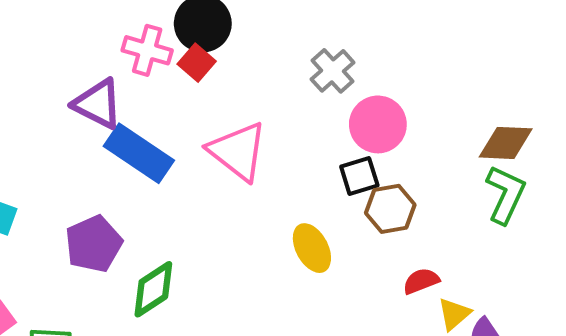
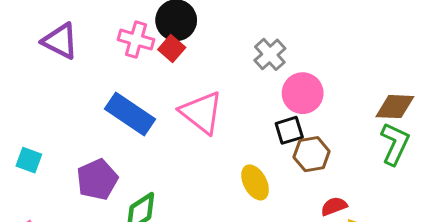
purple triangle: (98, 104) -> (60, 41), moved

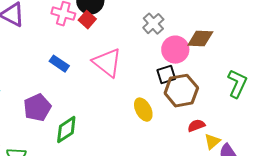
brown diamond: (395, 107) -> (200, 39), moved
blue rectangle: (130, 114) -> (59, 64), size x0.6
brown hexagon: (312, 154) -> (181, 91), size x1.4

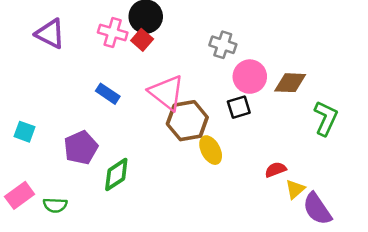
gray cross: (153, 24) -> (223, 45), turned -30
brown diamond: (200, 39) -> (290, 83), moved
brown hexagon: (181, 91) -> (187, 121), moved

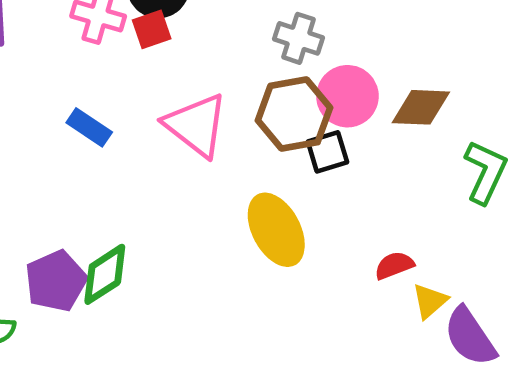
red square: (142, 40) -> (152, 29), turned 30
brown hexagon: (187, 121) -> (294, 114), moved
purple pentagon: (81, 148) -> (56, 281), moved
yellow ellipse: (211, 150) -> (276, 230), size x1.4

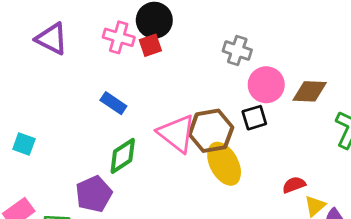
brown hexagon: (294, 114) -> (211, 131), moved
pink triangle: (196, 125) -> (177, 133), moved
green diamond: (105, 274) -> (123, 156), moved

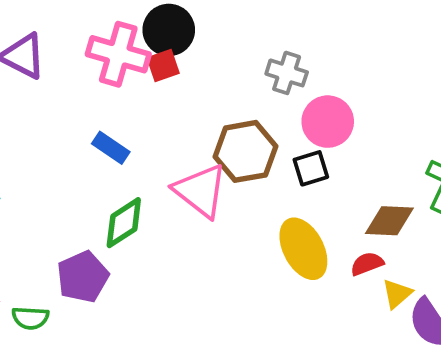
pink cross: (119, 37) -> (118, 54), size x1.4
brown diamond: (310, 91) -> (389, 221), moved
brown hexagon: (211, 131) -> (245, 151), moved
yellow ellipse: (224, 164) -> (303, 249), moved

